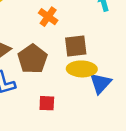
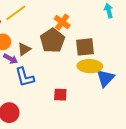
brown pentagon: (33, 59) -> (52, 41), moved

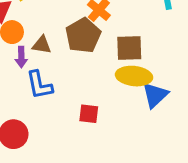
brown triangle: (24, 49) -> (42, 45), turned 40
purple arrow: (11, 59) -> (21, 57), turned 56

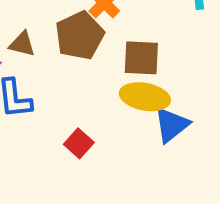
red square: (89, 114) -> (79, 143), turned 30

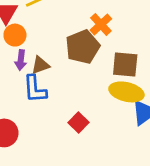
brown triangle: (22, 44) -> (40, 65), moved, turned -36

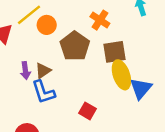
orange cross: (101, 24) -> (100, 20), moved
orange circle: (15, 35) -> (47, 25), moved
yellow ellipse: (126, 92) -> (121, 75), turned 72

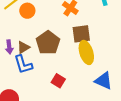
brown pentagon: (75, 46) -> (48, 43), moved
blue triangle: (141, 88) -> (104, 81), moved, turned -48

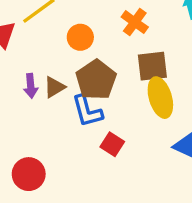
orange circle: (27, 11) -> (80, 37), moved
blue L-shape: (23, 64) -> (87, 111), moved

